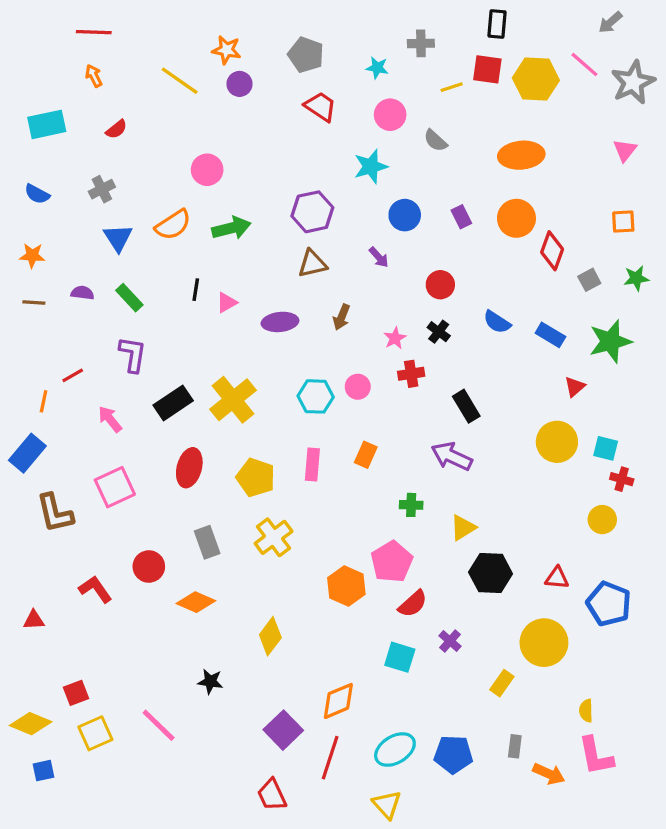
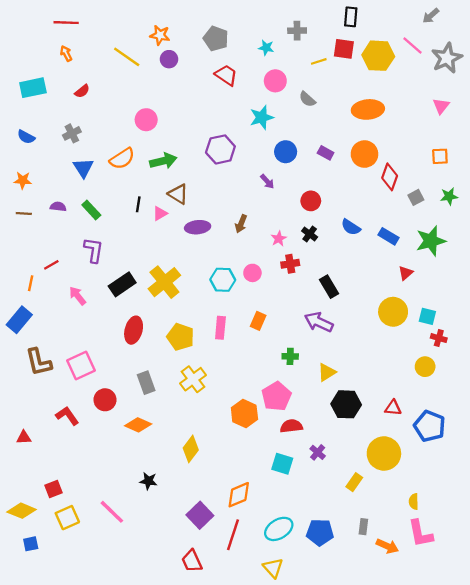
purple rectangle: (461, 217) -> (326, 153), turned -35
brown triangle: (312, 264) -> (178, 194), moved, turned 45
pink square: (115, 487) -> (81, 365), moved
red semicircle: (413, 604) -> (291, 426), turned -145

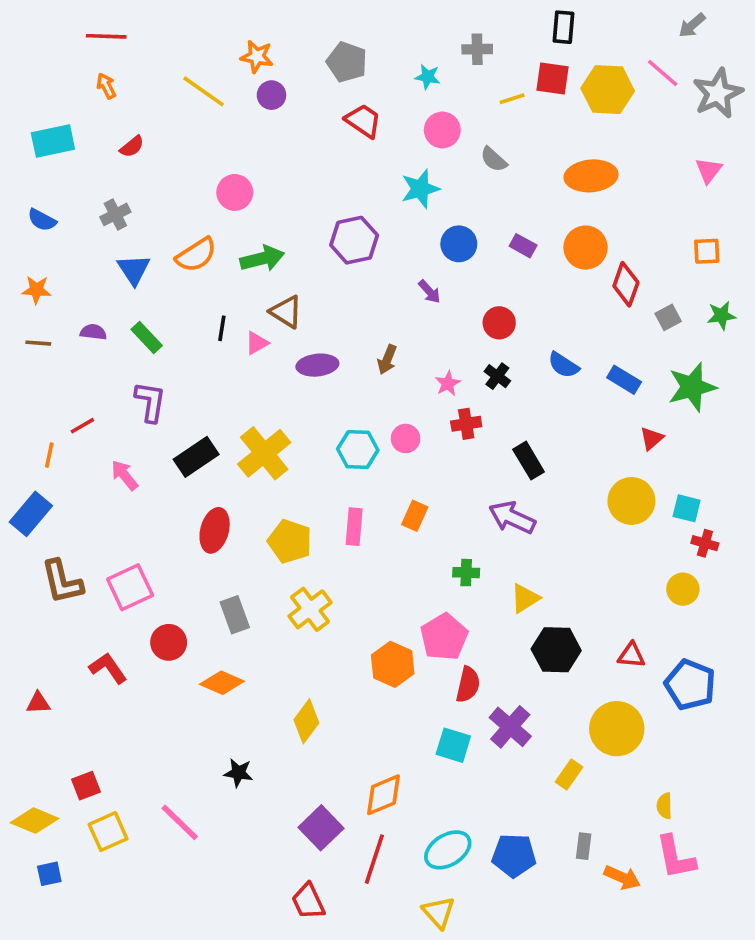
red semicircle: (291, 426) -> (468, 685), turned 110
purple cross: (318, 452) -> (510, 727), size x1.6

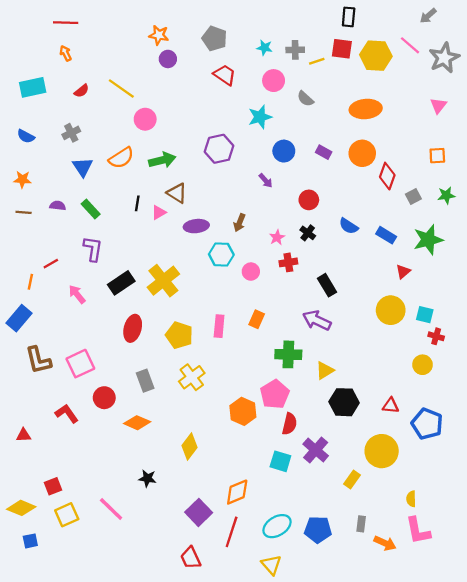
gray cross: (477, 49) -> (295, 50), moved
yellow line: (204, 91) -> (121, 89), moved
cyan hexagon: (358, 450) -> (221, 254), moved
green cross: (466, 573) -> (288, 354), size x1.6

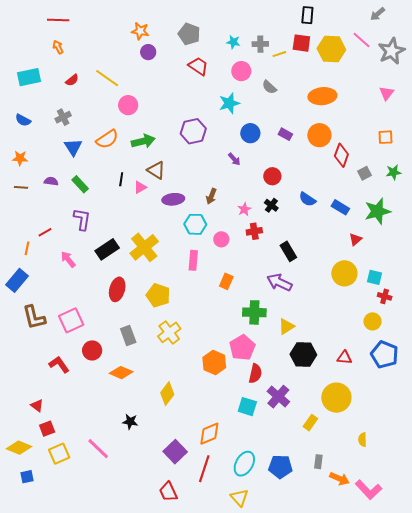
pink rectangle: (219, 326) -> (193, 260), moved
blue pentagon: (427, 424) -> (385, 354), moved
red triangle: (24, 435) -> (37, 406), moved, turned 40
cyan ellipse: (277, 526) -> (244, 464), turned -30
pink L-shape: (418, 531) -> (368, 490), moved, turned -32

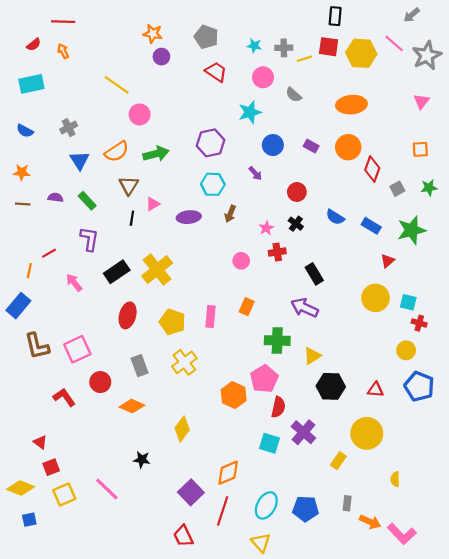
red semicircle: (72, 80) -> (34, 45), moved
brown triangle: (156, 170) -> (129, 185), moved, turned 30
black line: (121, 179) -> (132, 218), moved
cyan hexagon: (195, 224) -> (213, 184), moved
pink rectangle: (193, 260) -> (211, 316), moved

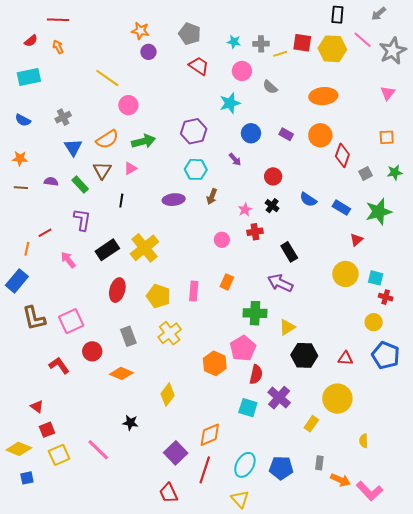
black rectangle: (335, 16) -> (337, 15), moved
brown triangle: (129, 185) -> (102, 170), moved
pink triangle: (153, 204) -> (130, 168), moved

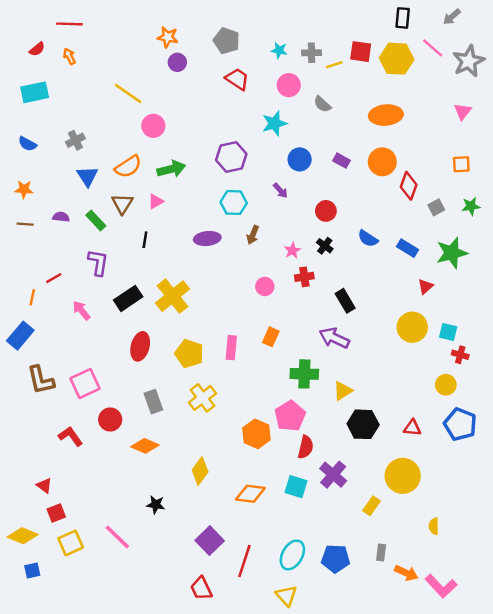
orange diamond: (210, 435) -> (250, 494), moved, turned 30

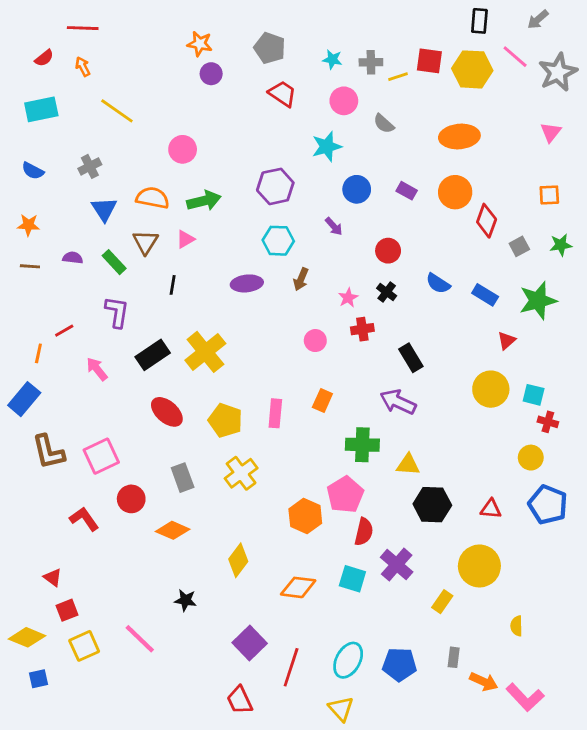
yellow line: (128, 93) -> (117, 111), moved
orange semicircle: (128, 167) -> (153, 198), turned -136
red ellipse: (140, 346) -> (167, 412), turned -64
yellow triangle: (343, 391) -> (408, 465), turned 36

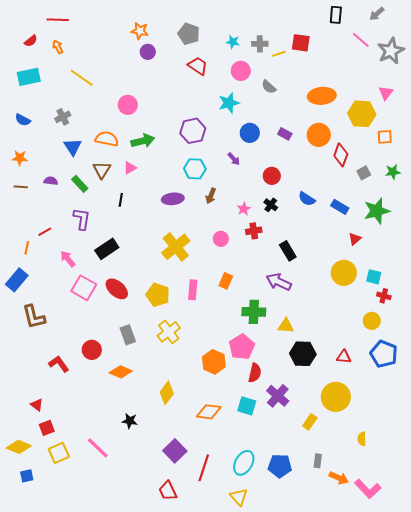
yellow hexagon: (472, 69) -> (362, 114), moved
yellow cross: (205, 352) -> (176, 247), moved
pink square: (101, 456) -> (84, 288), moved, turned -35

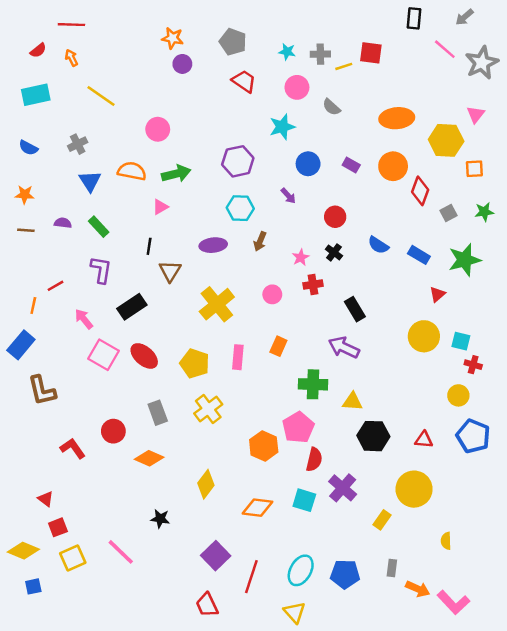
brown triangle: (102, 170) -> (170, 271), moved

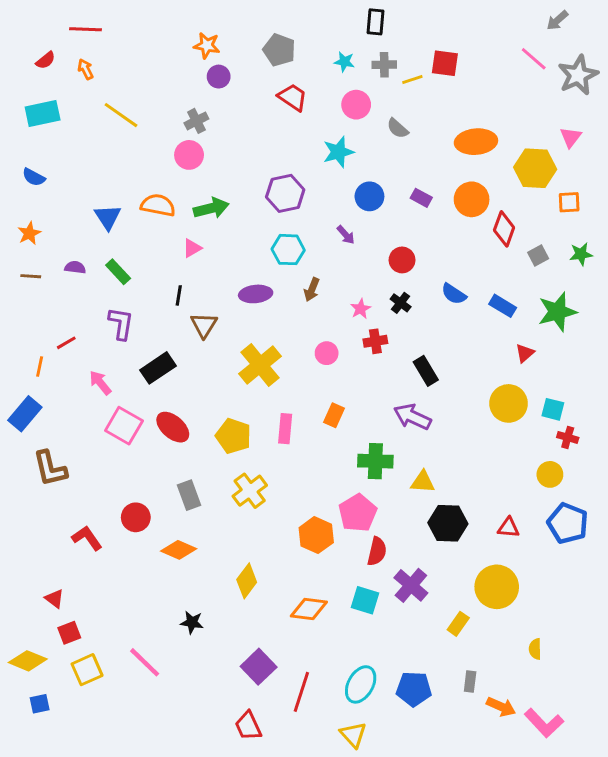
black rectangle: (414, 18) -> (375, 22), moved
gray cross: (78, 144) -> (196, 121), moved
orange star: (25, 195) -> (29, 233), turned -30

